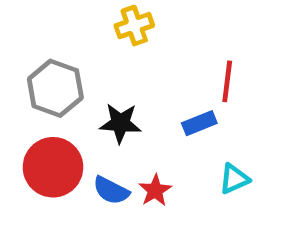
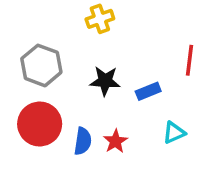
red line: (227, 81) -> (190, 60), moved
black star: (120, 123) -> (105, 81), moved
blue semicircle: (111, 190) -> (83, 141), turned -108

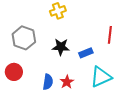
red circle: (40, 124) -> (14, 72), moved, size x0.7
cyan triangle: (174, 133) -> (101, 77), size x1.6

